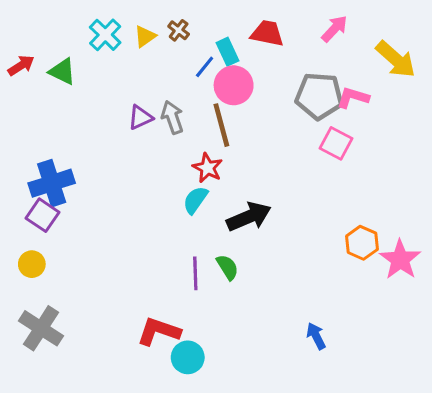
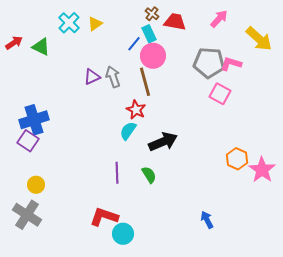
brown cross: (179, 30) -> (152, 14), moved
yellow circle: (32, 264) -> (36, 185), moved
purple line: (195, 273) -> (117, 173), moved

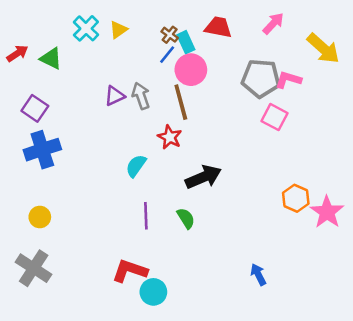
brown cross: (152, 14) -> (170, 35), moved
cyan semicircle: (128, 131) -> (136, 166), moved
purple square: (28, 141) -> (35, 108), moved
yellow circle: (36, 185) -> (40, 217), moved

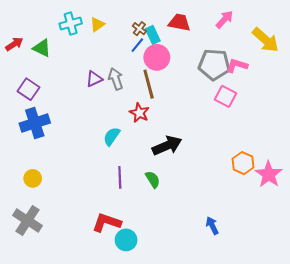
cyan cross: (86, 28) -> (71, 24), turned 30

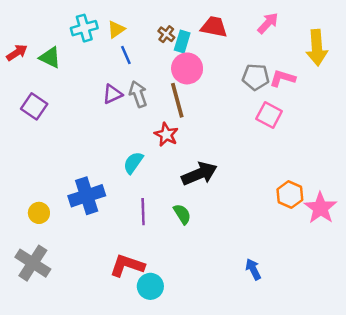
cyan rectangle: (153, 35) -> (182, 42), turned 42
yellow arrow: (266, 40) -> (317, 48), turned 44
blue line: (137, 45) -> (126, 55), moved, turned -63
gray pentagon: (214, 65) -> (256, 77), size x0.7
blue cross: (35, 123) -> (87, 196), moved

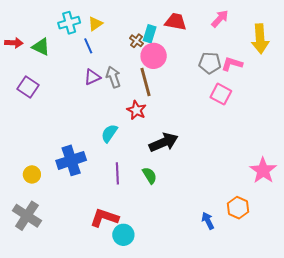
brown cross: (166, 34) -> (136, 41), moved
red arrow: (17, 53) -> (14, 43), turned 36
blue line: (126, 55) -> (88, 46), moved
orange hexagon: (290, 195) -> (238, 208), moved

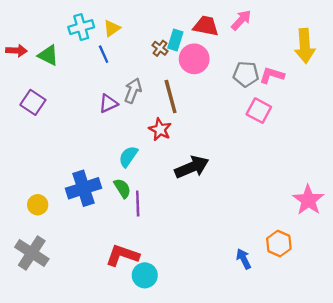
pink arrow: (220, 19) -> (241, 20), moved
pink circle: (154, 56) -> (194, 59), moved
purple triangle: (92, 77) -> (108, 104), moved
gray arrow: (113, 77) -> (133, 91), turned 40
green semicircle: (150, 175) -> (122, 188), moved

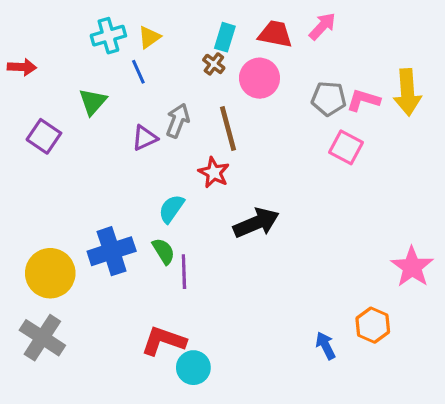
cyan rectangle: (175, 40) -> (225, 37), moved
yellow arrow: (305, 46) -> (407, 92), moved
green triangle: (48, 55) -> (93, 102), moved, turned 45
yellow circle: (38, 205) -> (50, 273), size x1.8

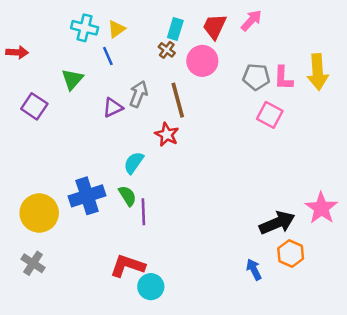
red trapezoid: (275, 34) -> (215, 27), turned -76
cyan cross: (108, 36) -> (85, 28), turned 30
pink L-shape: (363, 100) -> (283, 78), turned -105
black arrow: (256, 223) -> (277, 223), moved
gray cross: (42, 338) -> (33, 263), size x0.7

